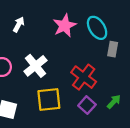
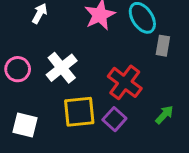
purple square: (87, 105) -> (114, 119), moved

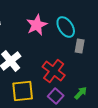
purple square: (114, 119) -> (56, 96), moved

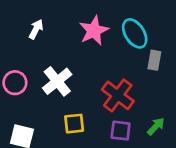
yellow square: (23, 91) -> (74, 124), size x0.7
purple square: (56, 96) -> (121, 131), turned -35

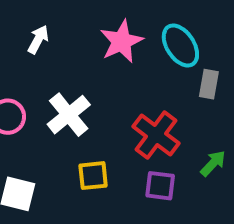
green arrow: (156, 126) -> (213, 163), moved

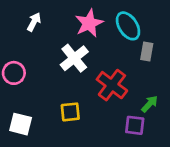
white cross: (69, 115) -> (74, 58), moved
purple square: (160, 186) -> (135, 125), moved

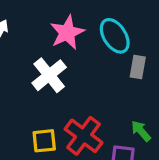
red cross: (112, 85) -> (84, 136), moved
green arrow: (150, 104) -> (141, 131), turned -84

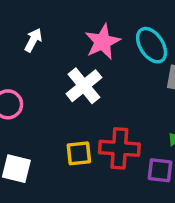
red cross: (84, 136) -> (119, 148), turned -33

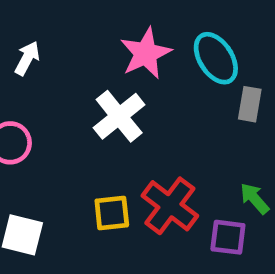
white arrow: (33, 40) -> (27, 58), moved
red cross: (119, 148) -> (170, 206), turned 33

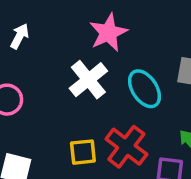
cyan ellipse: (216, 58) -> (145, 89), moved

